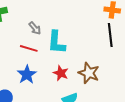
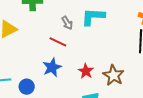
cyan L-shape: (56, 42) -> (93, 17), moved, turned 80

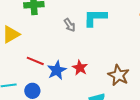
red line: (58, 42) -> (35, 61), moved
red star: (86, 71) -> (80, 68), moved

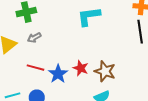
gray arrow: (70, 25) -> (34, 38), moved, turned 104
brown star: (119, 75) -> (105, 71), moved

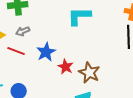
red line: (35, 68) -> (16, 51), moved
blue star: (58, 74) -> (46, 52), moved

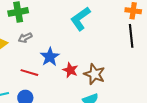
cyan L-shape: (79, 16) -> (80, 19), turned -30
red line: (16, 51) -> (29, 73), moved

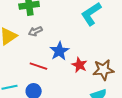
brown star: (94, 74) -> (103, 70), turned -30

